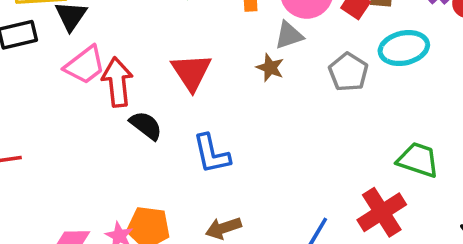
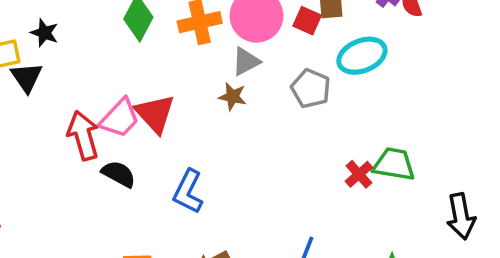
pink trapezoid: (85, 65) -> (120, 118), moved
blue L-shape: (211, 154) -> (188, 192), turned 48
red cross: (382, 212) -> (359, 174), moved, size x0.6

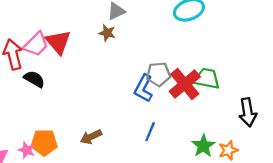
gray pentagon: (311, 88) -> (158, 74), moved, turned -30
red cross: (359, 174) -> (185, 84), size x1.8
blue L-shape: (188, 192) -> (143, 88), moved

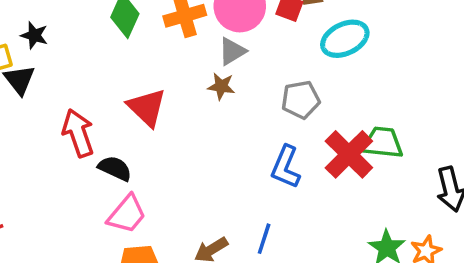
pink trapezoid: (36, 44) -> (127, 214), moved
gray pentagon: (158, 74) -> (301, 100), moved
blue line: (150, 132) -> (264, 239), moved

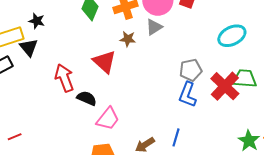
cyan ellipse: (345, 39) -> (232, 36), moved
brown star: (221, 86) -> (128, 39), moved
gray pentagon: (301, 100) -> (191, 70), moved
pink trapezoid: (127, 214) -> (108, 119), moved

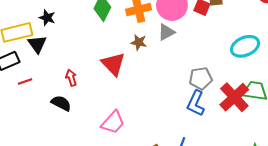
red arrow: (64, 78) -> (71, 78), size x0.6
black semicircle: (87, 98) -> (61, 103), moved
red line: (15, 137) -> (25, 81), moved

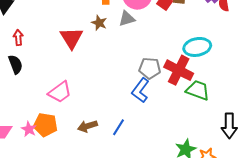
red arrow: (71, 78) -> (18, 38), moved
red cross: (234, 97) -> (179, 70), moved, turned -32
black semicircle: (61, 103) -> (15, 64), turned 30

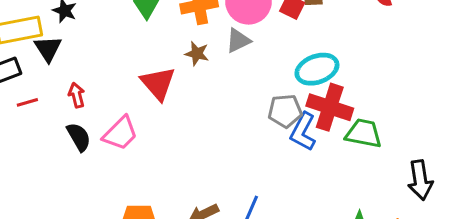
cyan ellipse: (197, 47) -> (317, 69), moved
blue L-shape: (140, 90) -> (303, 132), moved
pink trapezoid: (60, 92) -> (120, 133), moved

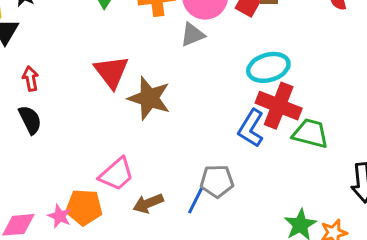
brown star: (197, 54) -> (149, 98), moved, size x1.8
gray pentagon: (285, 111) -> (217, 181), moved
pink trapezoid: (120, 133) -> (116, 174), moved

